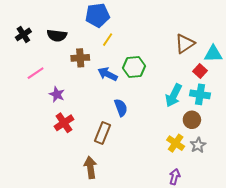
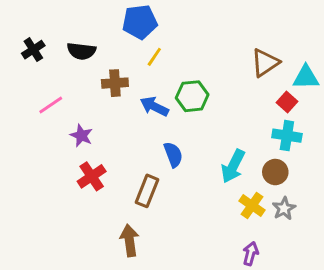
cyan arrow: (174, 95) -> (233, 166), moved

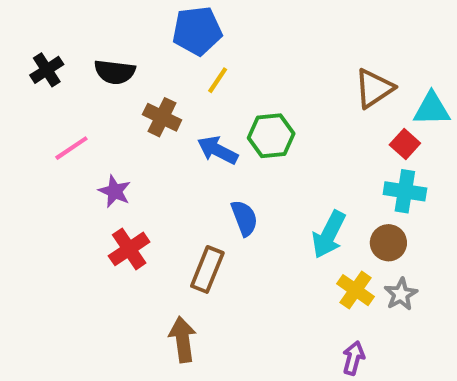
brown cross: (115, 83) -> (162, 117), turned 30

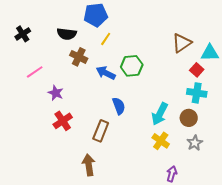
black semicircle: (115, 72) -> (67, 34), moved
yellow cross: (356, 290) -> (161, 141), moved

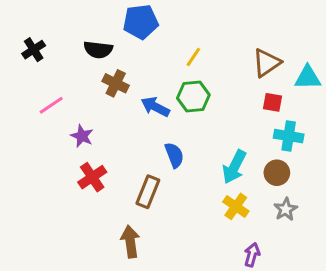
yellow line: (106, 39) -> (193, 57), moved
red square: (197, 70) -> (272, 102), moved, turned -32

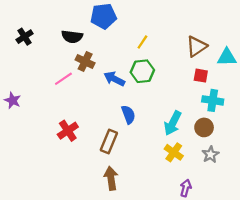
pink line: (51, 105) -> (63, 79), moved
purple star: (82, 136) -> (13, 100), moved
brown arrow: (130, 242) -> (111, 178), moved

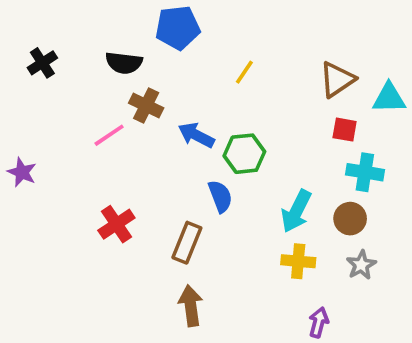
green hexagon: (142, 71) -> (244, 154), moved
yellow cross: (174, 152) -> (298, 261), turned -30

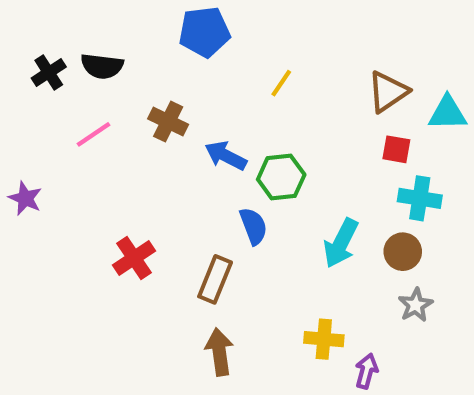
black semicircle: (124, 63) -> (102, 66), moved
pink line: (109, 135) -> (93, 134), moved
yellow cross: (298, 261) -> (324, 339), moved

